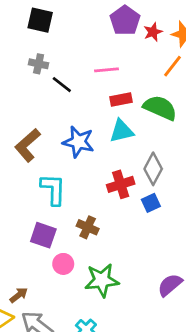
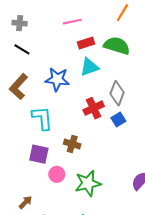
black line: (62, 85) -> (22, 49), moved

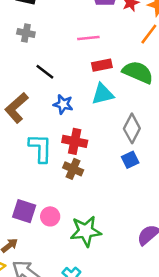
black line: (22, 49) -> (45, 72), moved
blue star: (57, 79) -> (63, 104), size x0.7
red cross: (94, 108) -> (75, 141), moved, turned 30
brown cross: (72, 144) -> (73, 169), moved
purple square: (39, 154) -> (24, 211), moved

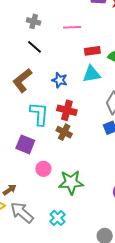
pink line: (88, 38) -> (72, 27), moved
black line: (45, 72) -> (34, 47), moved
purple square: (24, 211) -> (25, 144), moved

